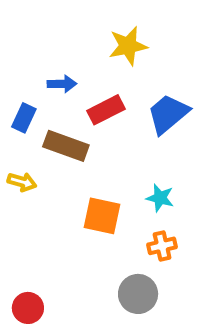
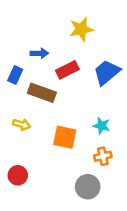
yellow arrow: (22, 182) -> (22, 124), moved
red circle: (28, 308) -> (18, 175), moved

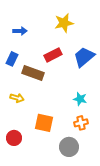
blue arrow: (39, 53) -> (20, 31), moved
orange square: (65, 137) -> (44, 123), moved

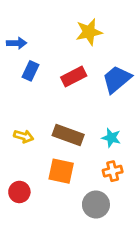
blue arrow: (20, 31) -> (17, 43), moved
blue rectangle: (12, 59) -> (31, 71), moved
brown rectangle: (33, 73) -> (68, 135), moved

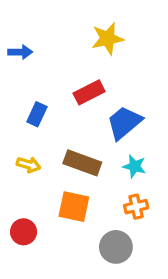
blue rectangle: (31, 71) -> (37, 114), moved
blue trapezoid: (117, 79) -> (124, 123), moved

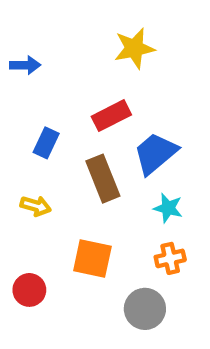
brown rectangle: (82, 163) -> (103, 179), moved, turned 48

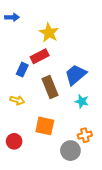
yellow star: (134, 48) -> (49, 33), moved, turned -30
blue arrow: (25, 65) -> (12, 17), moved
red rectangle: (111, 116) -> (40, 56), moved
orange cross: (170, 258) -> (85, 135), moved

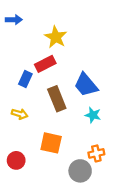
blue trapezoid: (76, 75) -> (86, 85), turned -90

